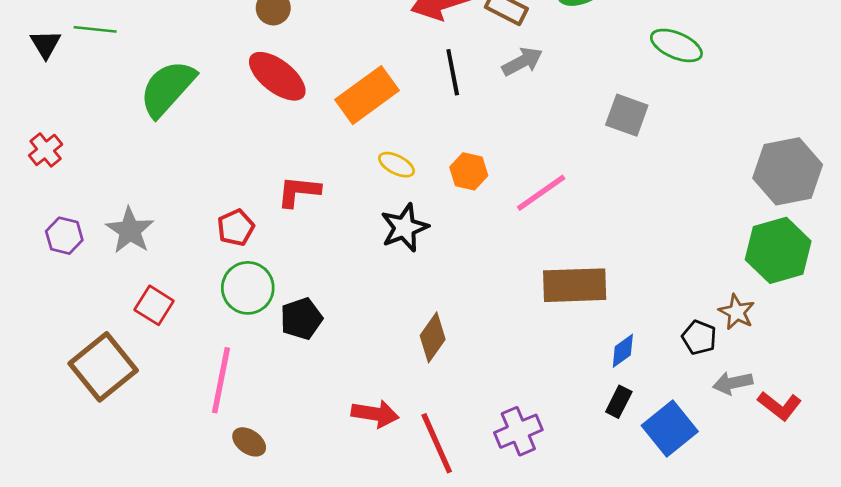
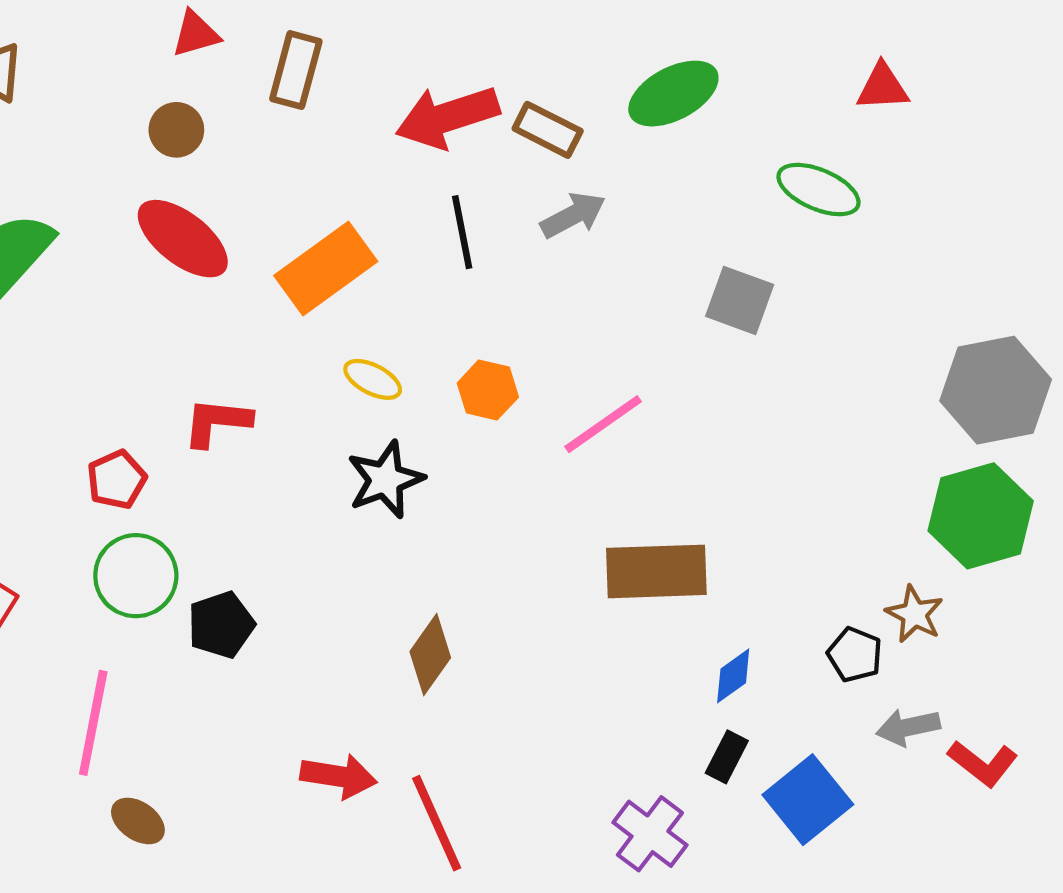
purple cross: (518, 431) -> (650, 834), moved, turned -30

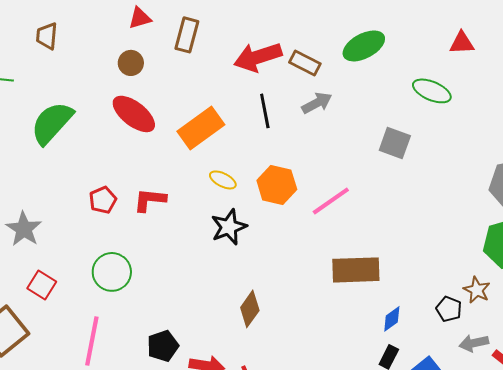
orange hexagon: (488, 390) -> (277, 185), size x1.4
red pentagon: (117, 480) -> (103, 200), moved
black pentagon: (221, 625) -> (163, 346), moved

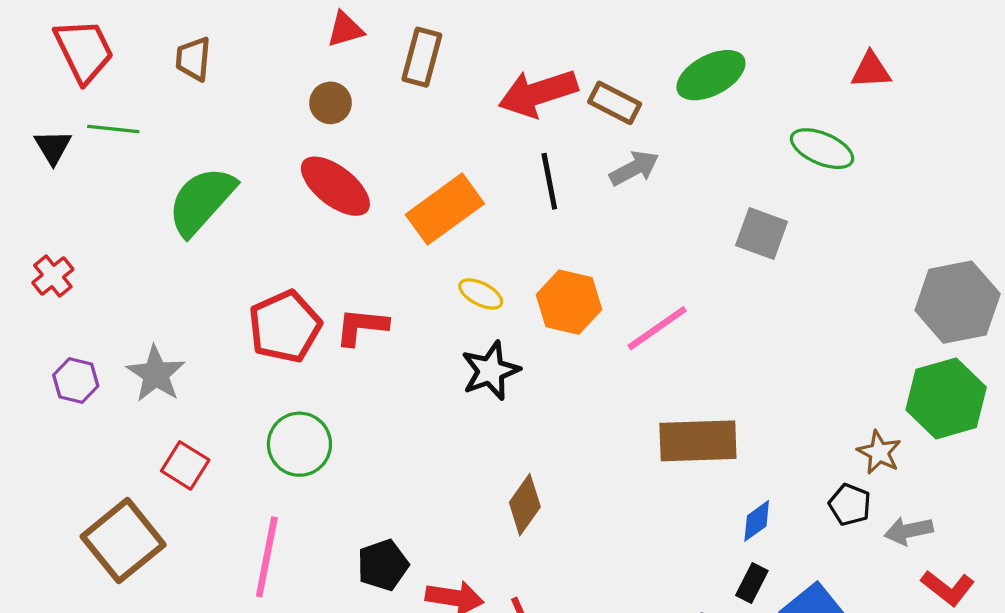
red pentagon: (103, 200) -> (285, 327), size x1.6
brown star: (477, 290) -> (879, 452), moved
gray arrow: (474, 343) -> (909, 531), moved

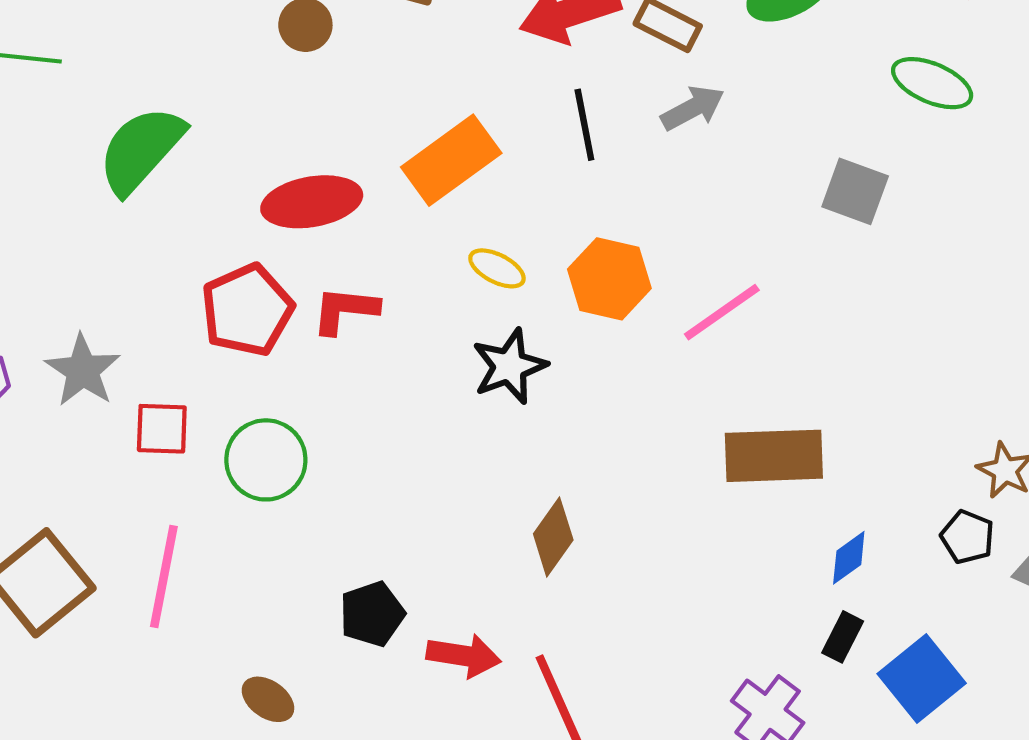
red ellipse: (335, 186) -> (312, 202), moved, turned -48
red square: (185, 465) -> (162, 429), moved, turned -30
pink line: (267, 557) -> (164, 577), moved

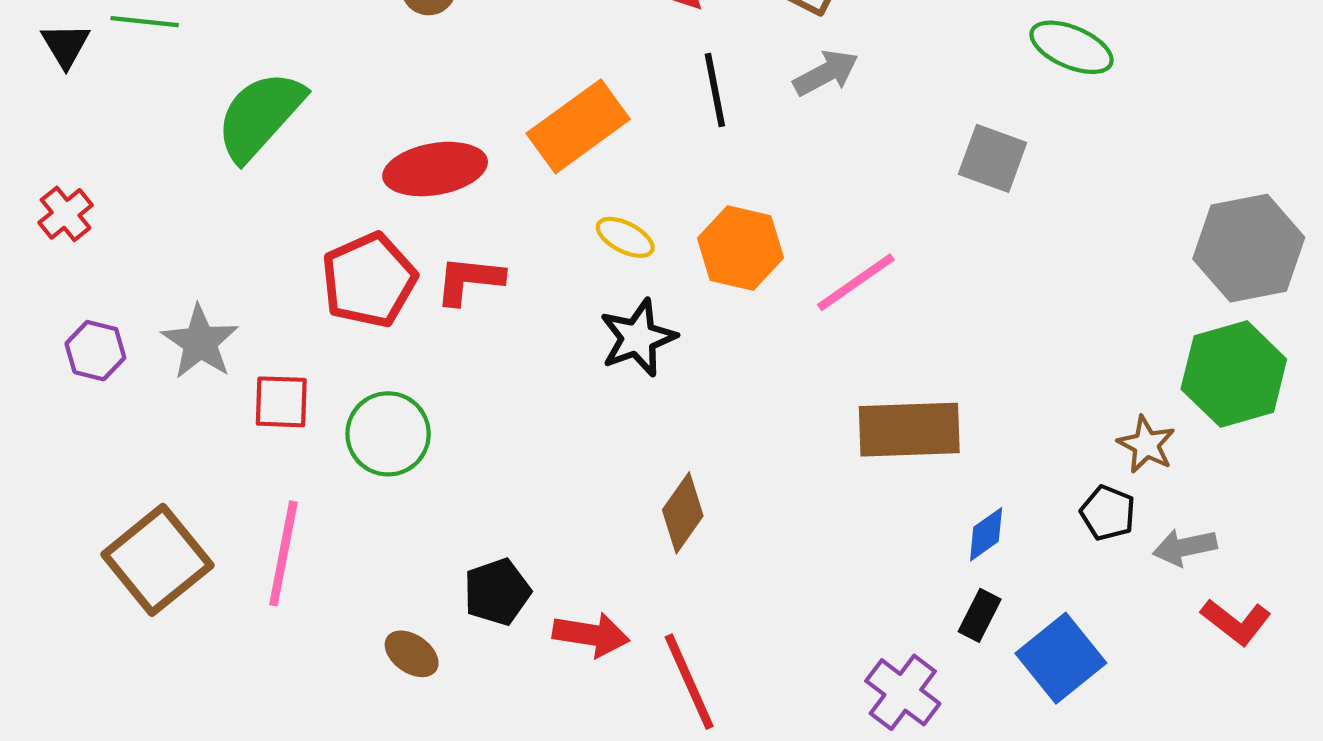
brown ellipse: (268, 699) -> (412, 654), moved

